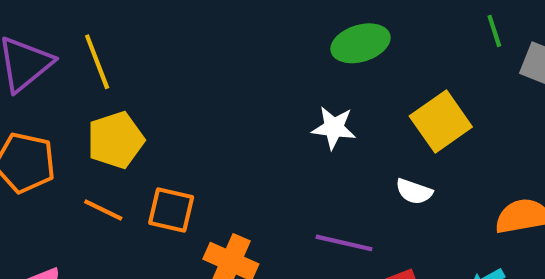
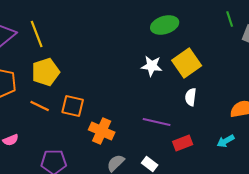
yellow square: (441, 122) -> (187, 63), moved
white semicircle: (414, 192) -> (191, 97), turned 78

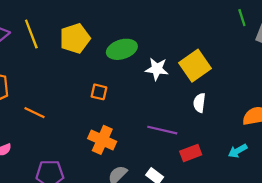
green ellipse: (165, 25) -> (122, 49), moved
yellow pentagon: (46, 72) -> (75, 38), moved
orange square: (73, 106) -> (99, 92), moved, size x0.7

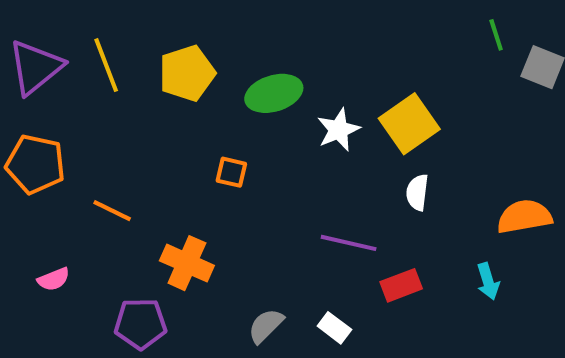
white star: (157, 69) -> (338, 130), turned -30
orange cross: (102, 140) -> (187, 263), moved
cyan arrow: (238, 151) -> (488, 281), turned -78

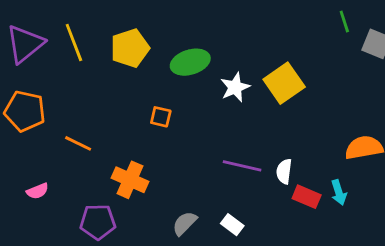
white semicircle: (417, 192) -> (284, 171), moved
red rectangle: (401, 285) -> (307, 197), moved, turned 44

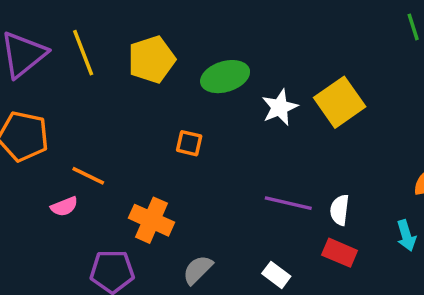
pink semicircle: (37, 191) -> (64, 207), moved
red rectangle: (307, 197) -> (340, 253), moved
gray semicircle: (185, 223) -> (198, 270), moved

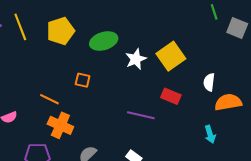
orange line: (88, 176) -> (49, 99), moved
white semicircle: (340, 210) -> (209, 82), moved
red rectangle: (340, 253) -> (171, 96), moved

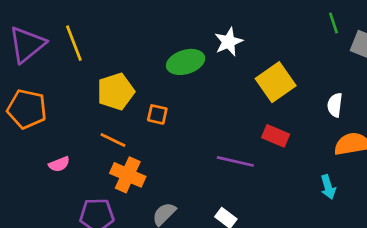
yellow pentagon: (60, 31) -> (116, 92), moved
white star: (136, 59) -> (229, 42), moved
white semicircle: (209, 82) -> (335, 105), moved

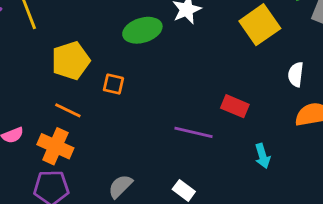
yellow square: (276, 82) -> (260, 25), moved
orange cross: (128, 175) -> (55, 146), moved
cyan arrow: (328, 187) -> (263, 156), moved

